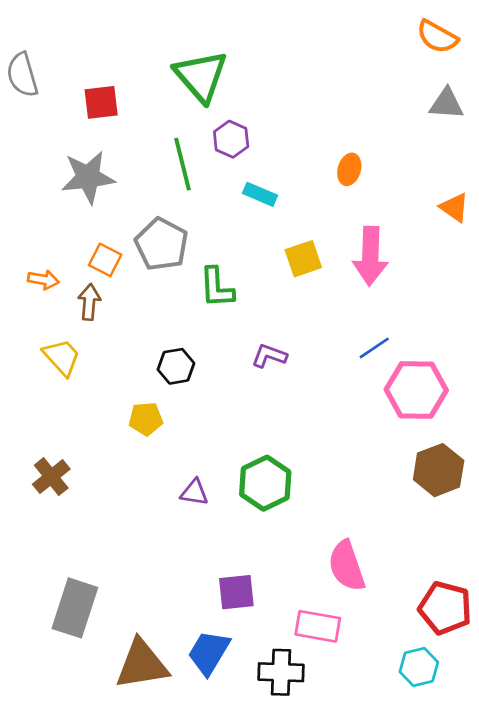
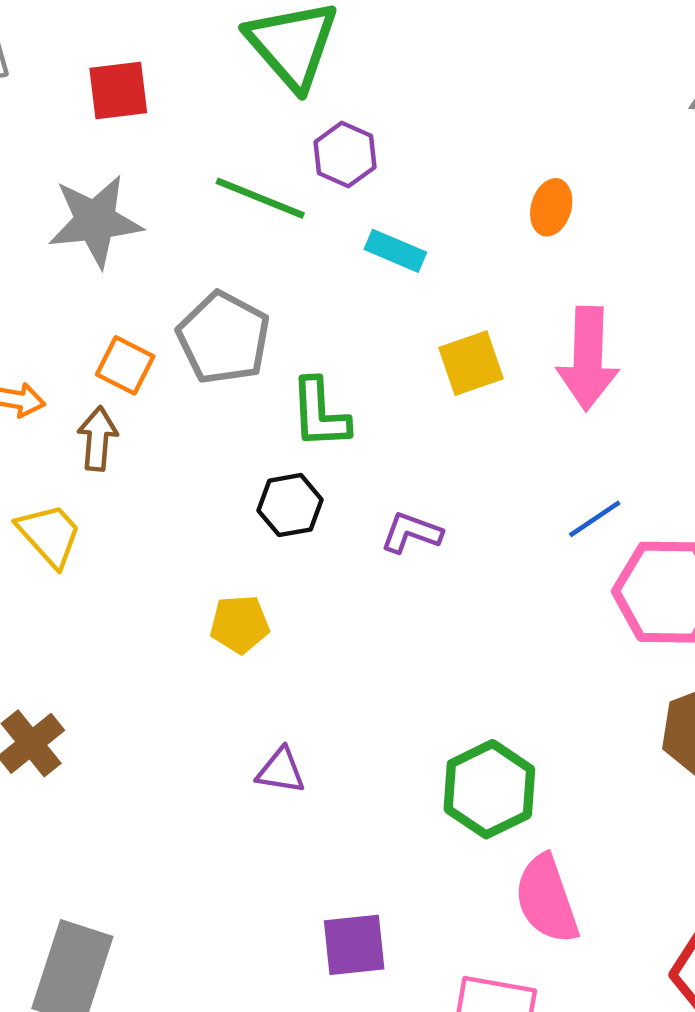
green line: (183, 164) -> (260, 198), turned -54
black hexagon: (176, 366) -> (290, 505), moved
yellow pentagon: (146, 419) -> (240, 624), moved
green hexagon: (265, 483) -> (489, 789), moved

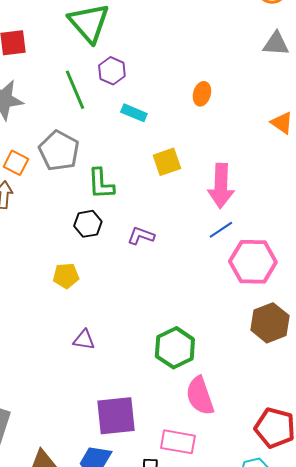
green line: (260, 198) -> (75, 90), turned 45
pink arrow: (588, 358) -> (221, 186), moved
purple square: (354, 945) -> (116, 416), size x1.4

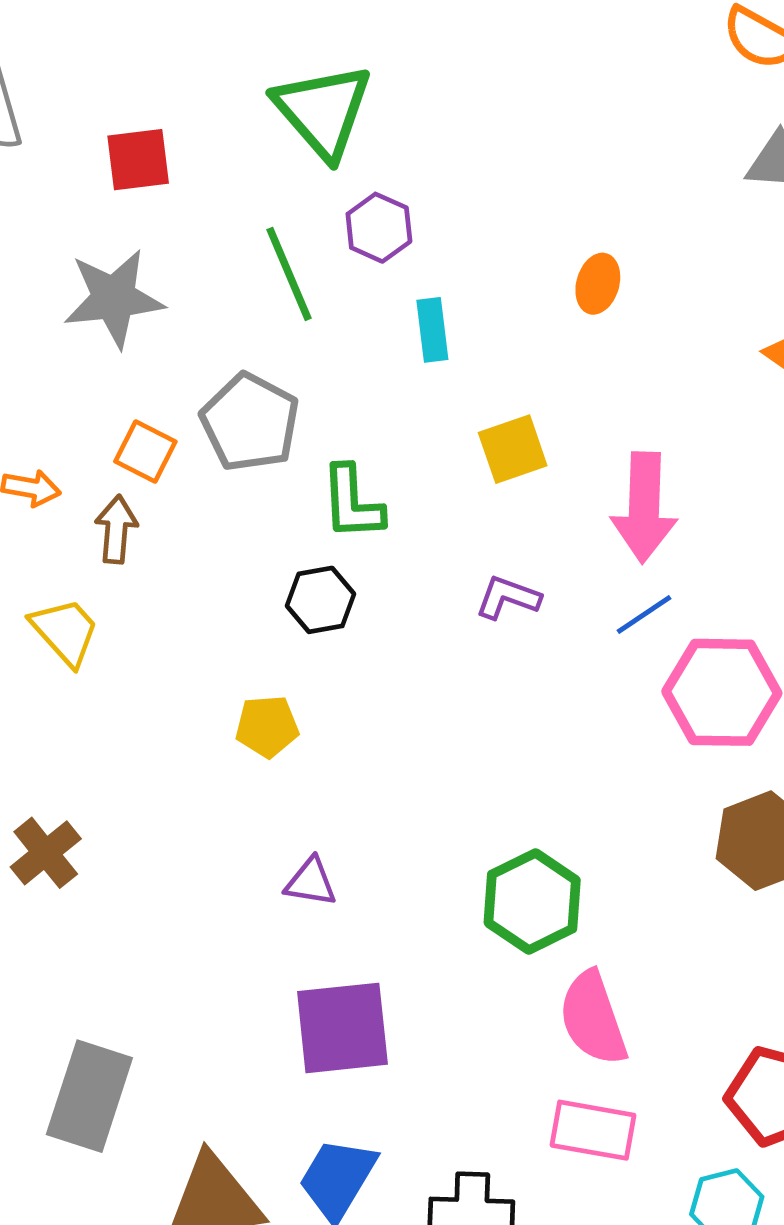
cyan rectangle: (134, 113) -> (432, 330), turned 60
purple L-shape: (141, 236) -> (508, 597), moved
purple square: (116, 416) -> (342, 1028), moved
pink rectangle: (178, 442) -> (593, 1130), moved

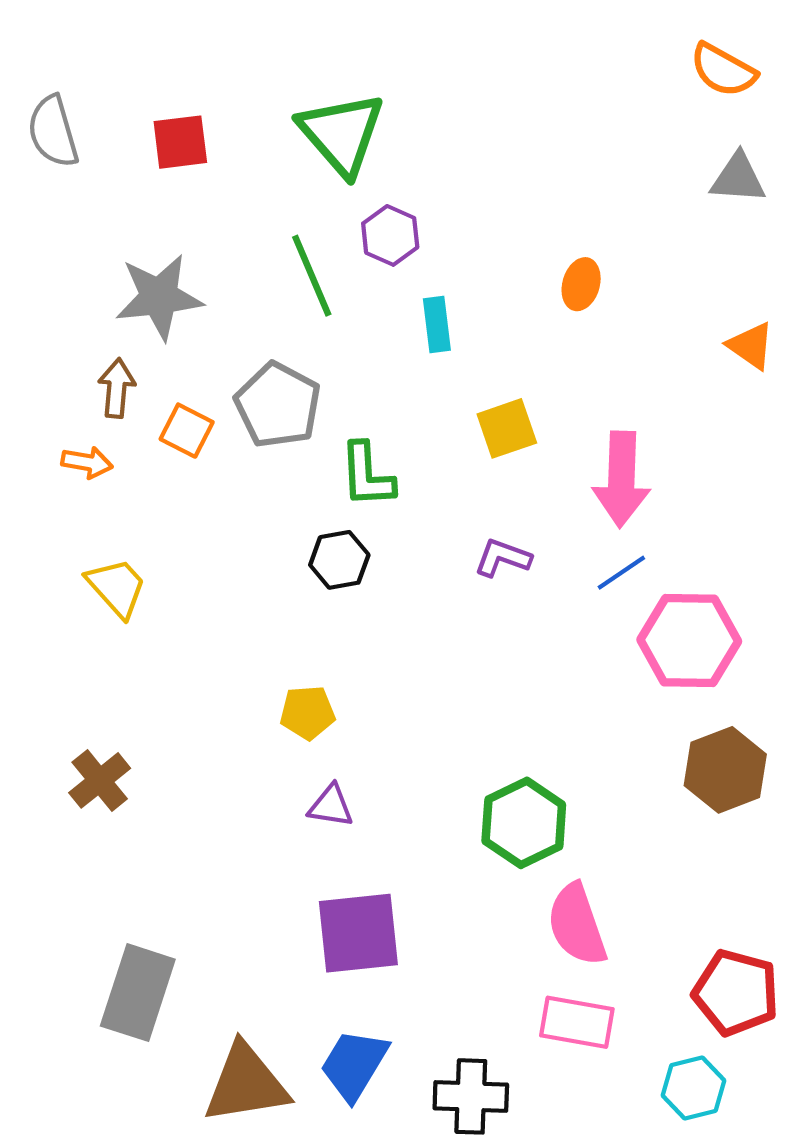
red square: (138, 160) -> (180, 142), moved
brown arrow: (116, 529) -> (117, 388), moved
yellow pentagon: (267, 726) -> (308, 713), moved

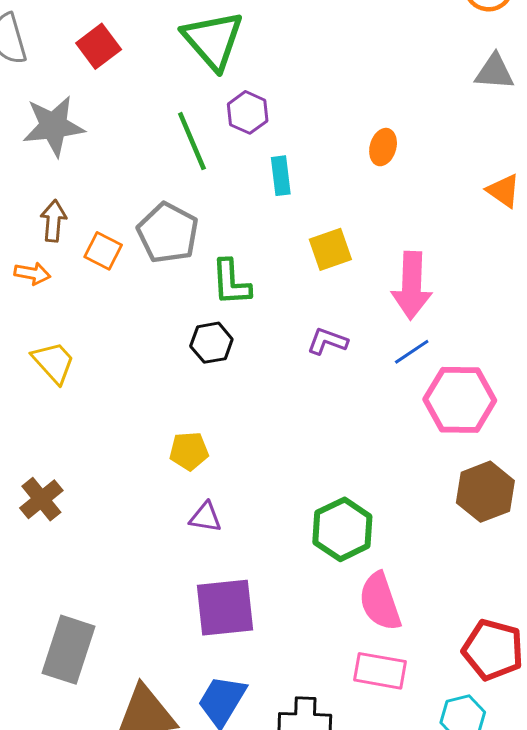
red square: (180, 142) -> (99, 46), turned -30
gray star: (159, 297) -> (53, 126), moved

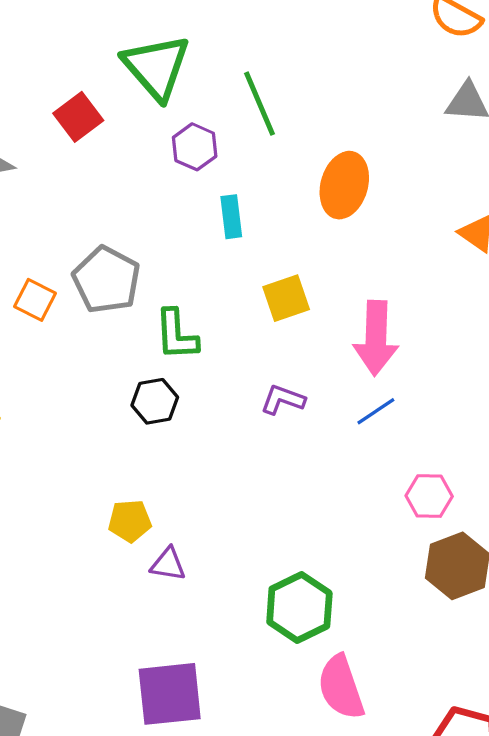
red square: (99, 46) -> (78, 117), moved
green line: (192, 141) -> (259, 104), moved
orange ellipse: (383, 147) -> (344, 185), size x1.6
pink hexagon: (460, 400) -> (429, 496), moved, size x0.6
purple triangle: (205, 517) -> (168, 564), moved

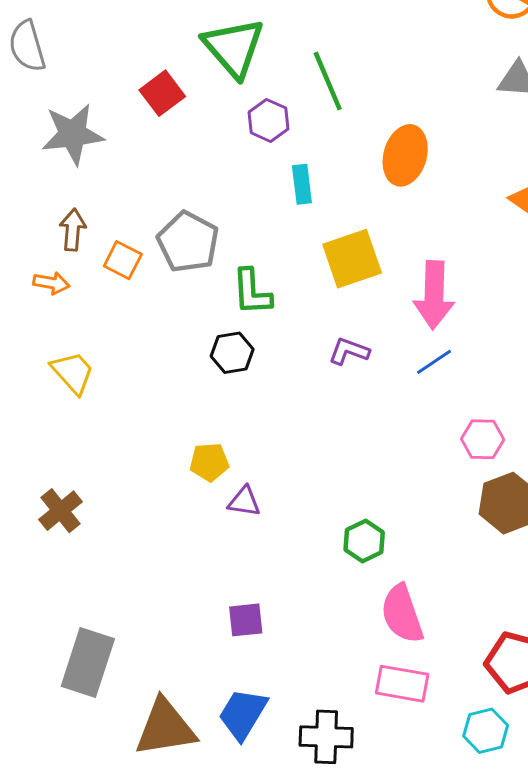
yellow square: (286, 298) -> (352, 259), size x1.4
green hexagon: (299, 607) -> (364, 541), size x0.7
purple square: (170, 694) -> (246, 620), size x0.6

